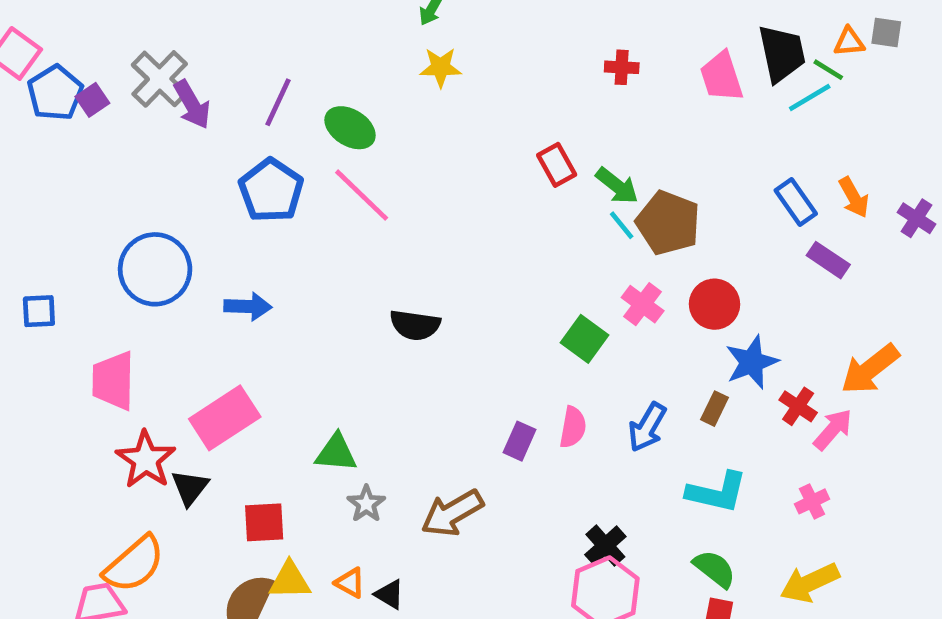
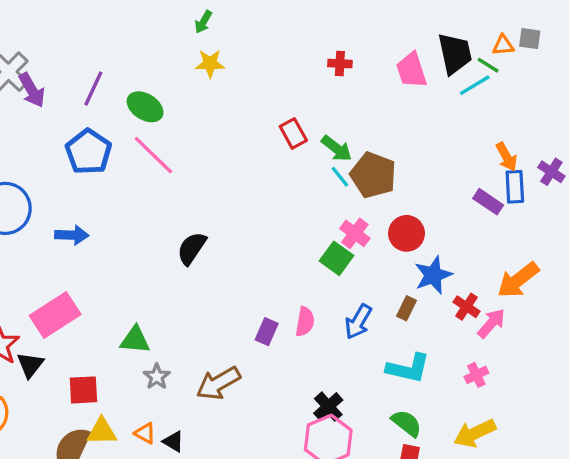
blue rectangle: (796, 202) -> (515, 187), moved, turned 32
black semicircle: (415, 325) -> (192, 248), turned 116
green square: (584, 339) -> (337, 258), moved

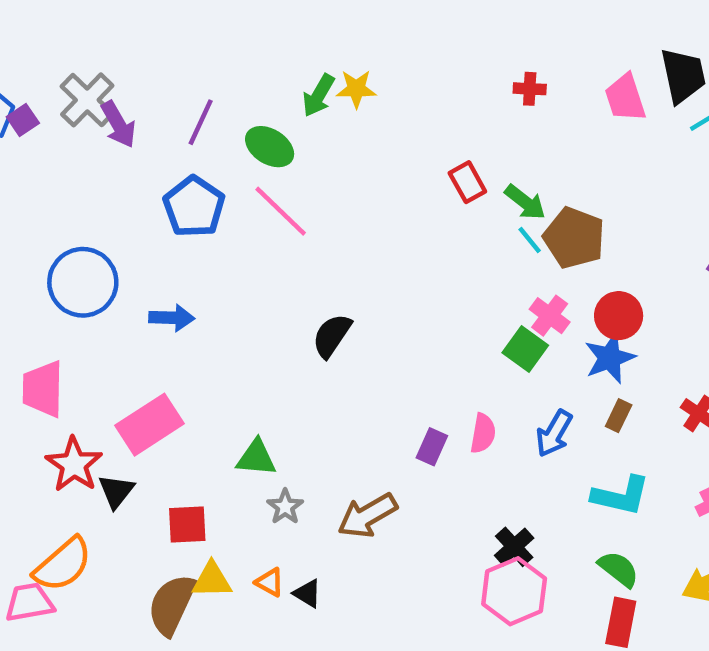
green arrow: (203, 22) -> (318, 96), moved, size x1.4
blue star: (433, 275) -> (610, 358), moved

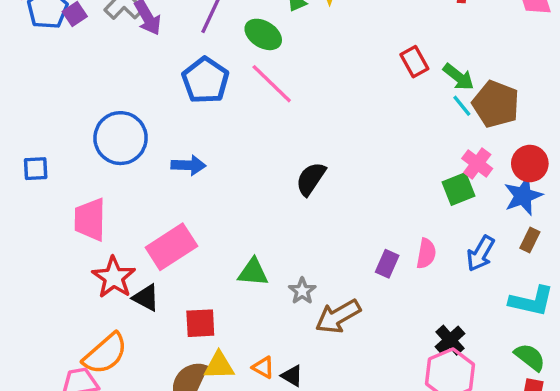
green square: (525, 349) -> (459, 189), turned 32
black triangle: (116, 491) -> (146, 298), turned -40
gray star: (285, 507) -> (302, 291), moved

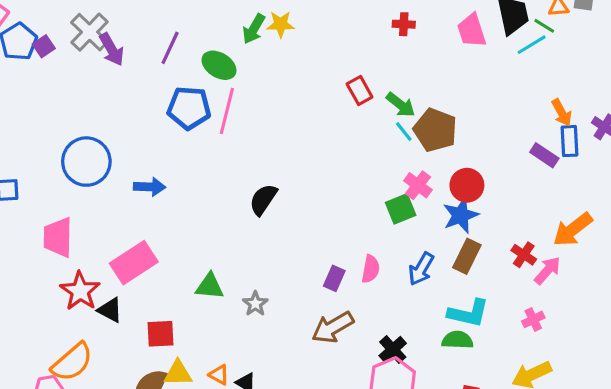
blue pentagon: (205, 80) -> (189, 108), moved, turned -30
pink line: (272, 84) -> (227, 111), turned 60
brown rectangle: (530, 240) -> (467, 256), size x1.5
brown arrow: (338, 316) -> (333, 327), moved
green semicircle: (530, 357) -> (457, 340), moved, turned -36

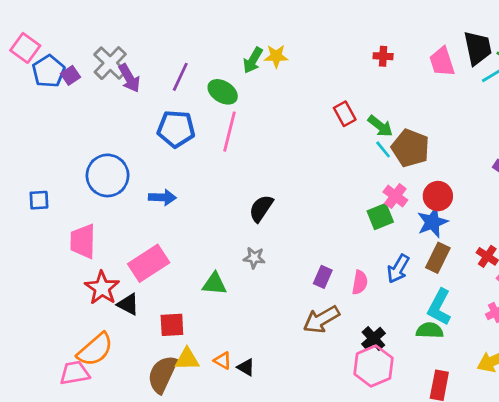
blue pentagon: (189, 108) -> (176, 129), moved
pink semicircle: (371, 269) -> (360, 282), moved
gray star: (255, 304) -> (254, 258), moved, turned -30
cyan L-shape: (468, 313) -> (439, 307), turned 105

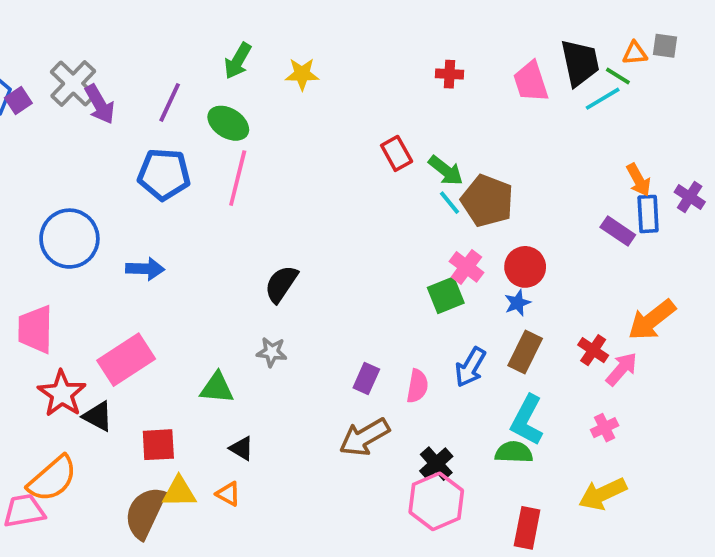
green arrow: (253, 60) -> (238, 61), moved
blue star: (432, 222) -> (518, 303), size x0.6
black triangle: (246, 367) -> (241, 448), moved

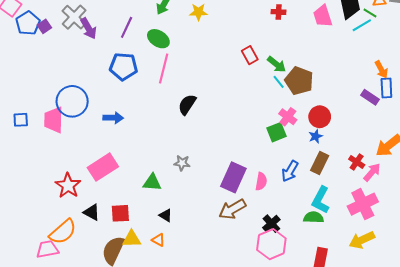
black semicircle: (281, 284) -> (187, 104), moved
pink trapezoid: (35, 329) -> (54, 120), moved
purple rectangle: (366, 378) -> (233, 177), size x1.8
black triangle: (98, 416) -> (92, 212), moved
pink cross: (605, 428) -> (363, 204), size x2.0

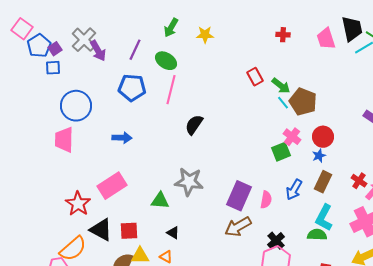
blue circle: (72, 101) -> (76, 106), moved
blue square: (21, 120) -> (53, 68), moved
gray star: (182, 163) -> (189, 182), size x1.8
black triangle: (92, 212) -> (101, 230), size x1.4

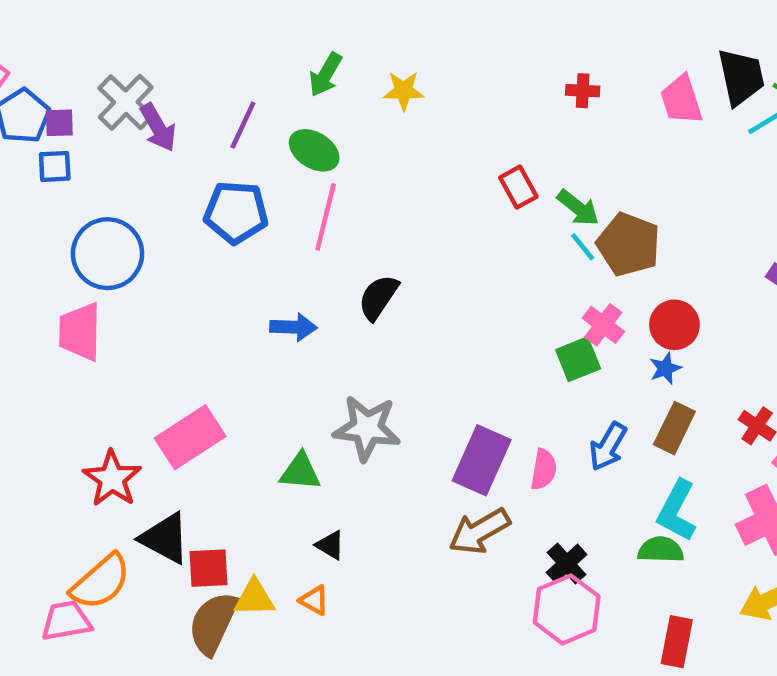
purple square: (55, 49) -> (59, 123), turned 32
blue arrow: (122, 138) -> (293, 327), moved
red square: (129, 231) -> (208, 568), moved

